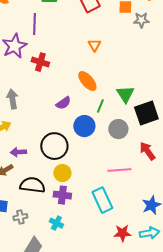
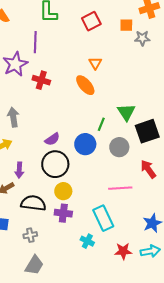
orange ellipse: (87, 81) -> (85, 85), moved
purple semicircle: (63, 103) -> (52, 139), moved
purple arrow: (18, 152) -> (19, 170), turned -84
gray cross: (20, 217) -> (30, 235), moved
cyan cross: (56, 223) -> (87, 241), moved

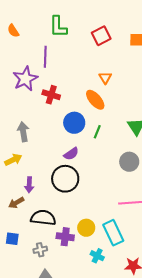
green line: (101, 124) -> (97, 132), moved
purple semicircle: (52, 139) -> (71, 154), moved
blue circle: (85, 144) -> (74, 123), moved
yellow circle: (63, 191) -> (86, 228), moved
purple cross: (63, 213) -> (65, 237), moved

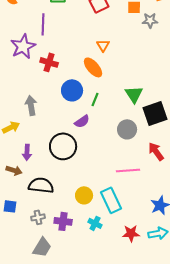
gray arrow: (23, 132) -> (31, 105), moved
purple semicircle: (71, 154) -> (82, 121), moved
brown arrow: (16, 203) -> (14, 170), turned -133
purple cross: (65, 237) -> (63, 221), moved

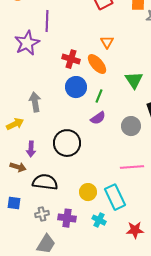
red cross: (49, 62) -> (71, 59), moved
green triangle: (134, 94) -> (134, 80), moved
purple semicircle: (82, 121) -> (98, 118), moved

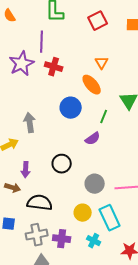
red cross: (71, 59) -> (54, 67), moved
green line: (99, 96) -> (104, 117), moved
gray circle: (131, 126) -> (95, 184), moved
black circle: (67, 143) -> (62, 164), size x0.7
gray cross: (42, 214) -> (37, 235), size x1.5

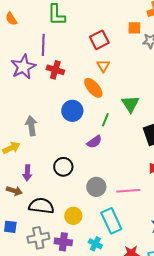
red square: (98, 21) -> (99, 40), moved
yellow circle: (83, 213) -> (73, 216), moved

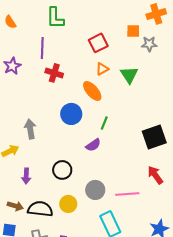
orange triangle: (103, 66) -> (102, 69), turned 32
purple star: (23, 67) -> (12, 66), moved, size x0.7
green triangle: (130, 104) -> (129, 75), moved
brown arrow: (14, 191) -> (15, 206), moved
yellow circle: (73, 216) -> (68, 204), moved

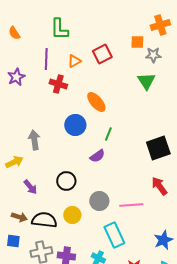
orange triangle: (102, 69) -> (74, 61), moved
green triangle: (129, 75) -> (146, 81), moved
purple arrow: (26, 176) -> (30, 187), turned -42

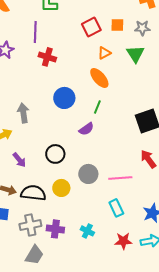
orange square: (137, 42) -> (117, 25), moved
orange triangle: (74, 61) -> (104, 53), moved
orange ellipse: (96, 102) -> (99, 78), moved
cyan rectangle: (114, 235) -> (116, 208), moved, size x0.7

